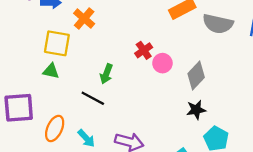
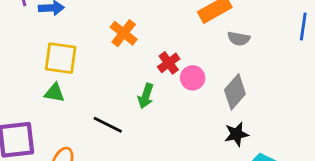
orange cross: (84, 18) -> (124, 33), moved
gray semicircle: (218, 24) -> (239, 39), moved, size x0.6
green arrow: (106, 74) -> (146, 96), moved

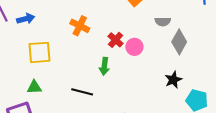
gray semicircle: (239, 39) -> (163, 22), moved
gray diamond: (235, 92) -> (179, 42), moved
green triangle: (54, 93) -> (34, 87), moved

